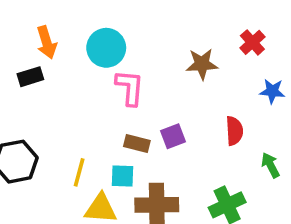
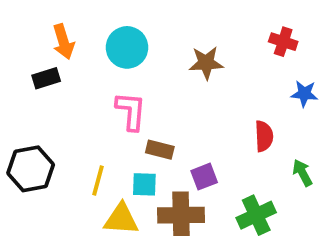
red cross: (252, 42) -> (283, 42), turned -30
brown star: (202, 64) -> (206, 63), moved
pink L-shape: (130, 88) -> (131, 111), moved
purple square: (173, 136) -> (204, 177), moved

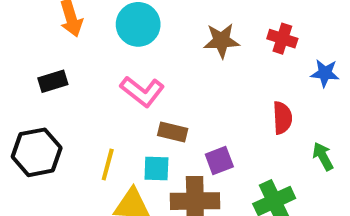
red cross: (283, 42) -> (282, 39), moved
black rectangle: (46, 78) -> (53, 81), moved
pink L-shape: (131, 111) -> (142, 91), turned 123

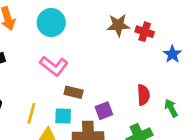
brown star: (221, 41) -> (118, 25), moved
blue star: (325, 73) -> (172, 54), turned 30
red semicircle: (282, 118) -> (143, 95), moved

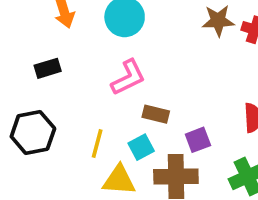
pink L-shape: (54, 66) -> (128, 77), turned -64
cyan square: (63, 116) -> (141, 147), turned -30

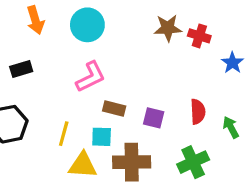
purple square: (198, 140) -> (154, 118), moved, turned 35
cyan square: (141, 147) -> (102, 137), turned 30

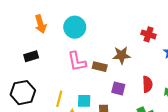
brown star: (168, 28) -> (121, 55), moved
pink L-shape: (91, 77) -> (77, 61), turned 105
brown rectangle: (114, 108) -> (100, 67), moved

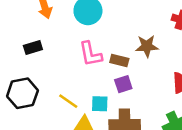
purple square: (118, 88) -> (123, 84), moved, turned -32
yellow line: (59, 99) -> (68, 101), turned -70

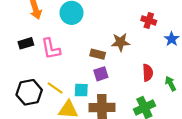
pink L-shape: (91, 54) -> (51, 49), moved
black hexagon: (22, 93) -> (29, 92), moved

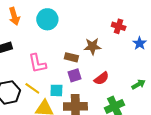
pink L-shape: (51, 49) -> (37, 63), moved
red semicircle: (148, 73) -> (101, 78), moved, turned 56
green arrow: (171, 84) -> (139, 84), turned 88

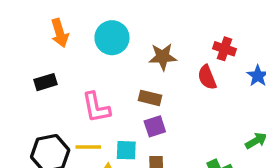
brown star: (92, 46) -> (163, 57), moved
red semicircle: (101, 78) -> (207, 77), moved, turned 105
yellow line: (32, 88) -> (88, 147), turned -35

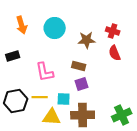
red cross: (224, 49) -> (113, 31), moved

